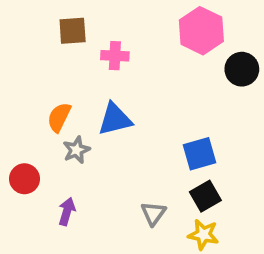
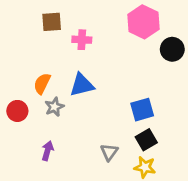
red circle: (24, 179) -> (17, 111), moved

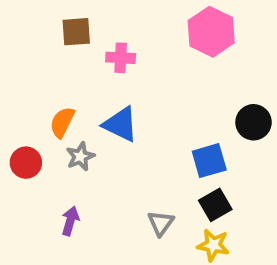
black circle: (172, 49) -> (254, 122), moved
blue triangle: (82, 85) -> (121, 124), turned 40

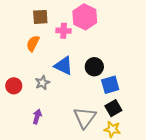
pink hexagon: (211, 32) -> (85, 17), moved
orange semicircle: (62, 122) -> (33, 43), moved
black circle: (254, 122) -> (94, 67), moved
gray triangle: (161, 223) -> (85, 118), size x1.6

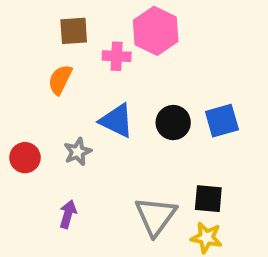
blue square: (110, 85) -> (222, 121), moved
black square: (113, 108) -> (208, 199), turned 35

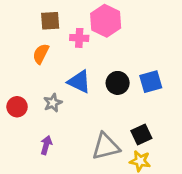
black square: (208, 199) -> (141, 135), turned -30
gray triangle: (156, 216) -> (106, 146), turned 40

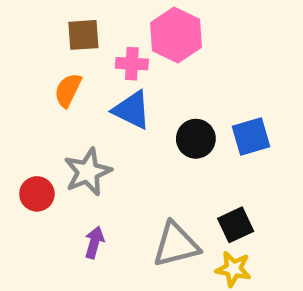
blue triangle: (79, 82) -> (132, 110), moved
gray star: (53, 103) -> (88, 172), size x1.5
red circle: (17, 107) -> (37, 194), moved
purple arrow: (46, 145) -> (94, 242), moved

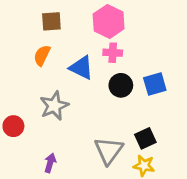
pink cross: (132, 64) -> (113, 53), moved
red circle: (37, 194) -> (13, 126), moved
purple arrow: (94, 242) -> (50, 163), moved
gray triangle: (176, 245) -> (109, 151), turned -40

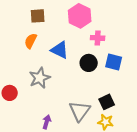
pink cross: (113, 53) -> (98, 38), moved
blue square: (155, 84) -> (114, 62), turned 30
purple arrow: (50, 163) -> (47, 122), moved

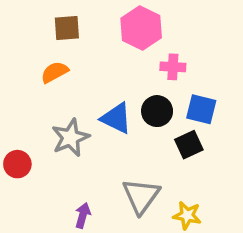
orange semicircle: (31, 41) -> (55, 72), turned 35
blue triangle: (60, 50) -> (116, 118), moved
black square: (107, 102) -> (189, 145), moved

